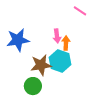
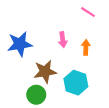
orange arrow: (66, 43) -> (86, 47), moved
cyan hexagon: (60, 61) -> (76, 83), moved

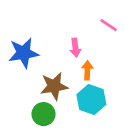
pink line: (88, 12) -> (109, 25), moved
orange arrow: (86, 47) -> (87, 70), moved

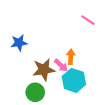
pink arrow: (75, 48) -> (61, 65), moved, turned -40
blue star: (24, 53) -> (19, 43), size x0.7

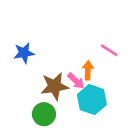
pink line: (88, 20) -> (109, 50), moved

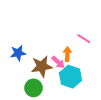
blue star: (24, 53) -> (18, 53), moved

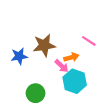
orange arrow: (67, 54) -> (71, 57), turned 72
brown star: (42, 66) -> (44, 45), moved

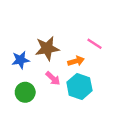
pink arrow: (62, 66) -> (53, 78), moved
green circle: (35, 93) -> (25, 92), moved

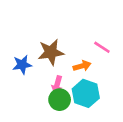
pink arrow: (53, 78) -> (57, 85), turned 63
green circle: (25, 92) -> (60, 100), moved

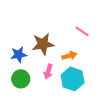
pink line: (102, 47) -> (82, 31), moved
green circle: (60, 100) -> (21, 79), moved

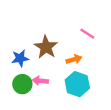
brown star: (43, 44) -> (46, 47), turned -30
pink arrow: (48, 72) -> (40, 81), moved, turned 80

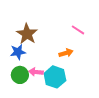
brown star: (46, 47) -> (27, 34), moved
cyan hexagon: (77, 84) -> (55, 77), moved

